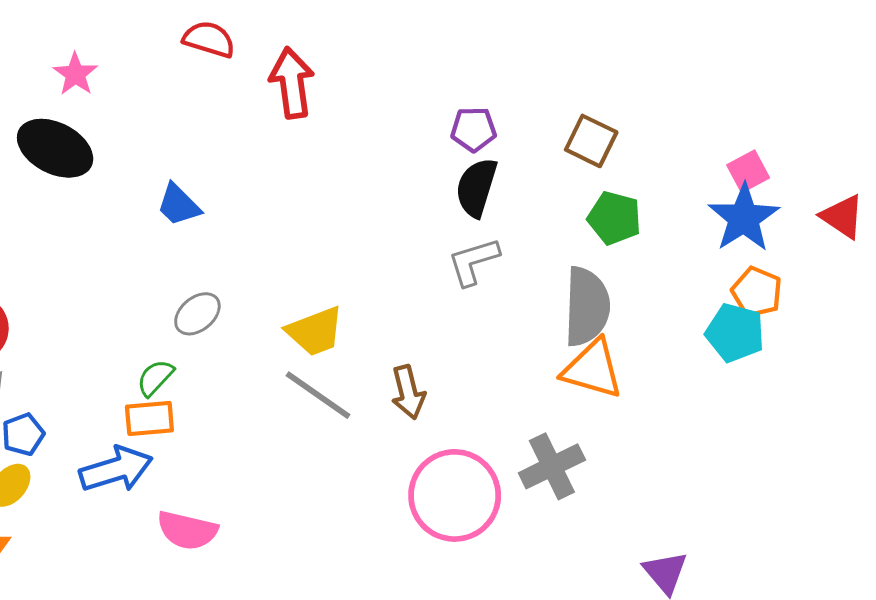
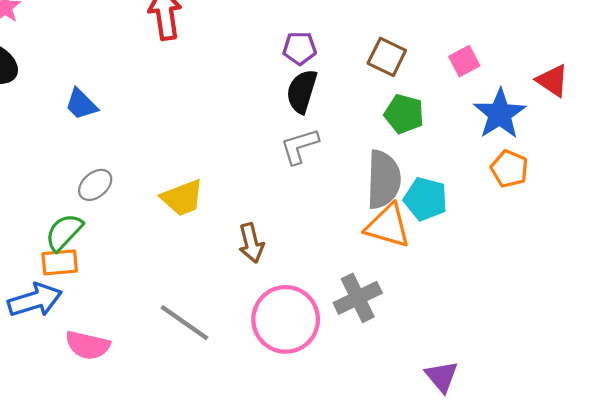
pink square: (748, 171) -> (464, 61), moved
red triangle: (843, 216) -> (552, 81), moved
cyan pentagon: (735, 333) -> (426, 199), moved
green semicircle: (155, 378) -> (64, 232), size x1.4
gray line: (318, 395) -> (184, 323), moved

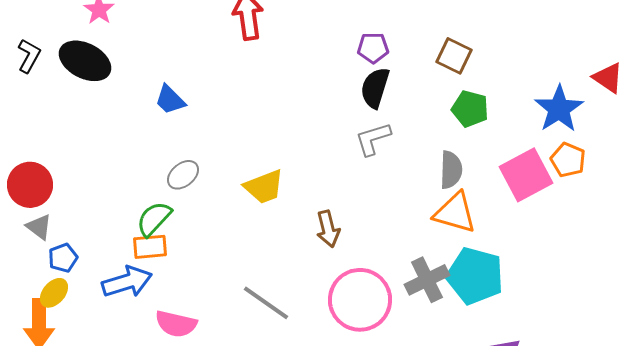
pink square: (464, 61) -> (526, 175), moved, size x1.8
gray semicircle: (384, 180) -> (451, 170), size x0.7
cyan pentagon: (426, 199) -> (475, 276), moved, size x1.4

